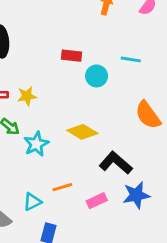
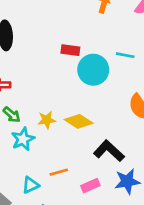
cyan circle: (97, 76) -> (93, 70), size x1.5
yellow star: (27, 96) -> (47, 120), moved
cyan star: (36, 144) -> (23, 139), moved

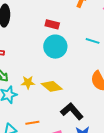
red rectangle: (70, 50) -> (52, 24), moved
cyan circle: (93, 70) -> (55, 47), moved

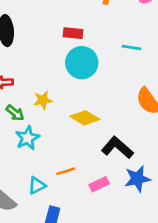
yellow star: (28, 82) -> (43, 100), moved

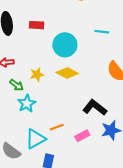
red rectangle: (73, 33) -> (37, 25), moved
yellow diamond: (85, 118) -> (67, 73), moved
cyan triangle: (37, 185) -> (35, 139), size x1.5

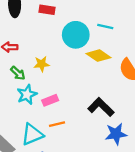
cyan line: (102, 32) -> (105, 27), moved
yellow diamond: (67, 73) -> (99, 56), moved
pink rectangle: (82, 136) -> (50, 100), moved

